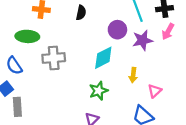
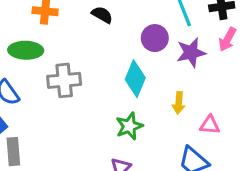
black semicircle: (81, 13) -> (102, 15), turned -72
cyan diamond: (103, 58) -> (135, 79), turned -40
pink triangle: (155, 91) -> (210, 125), turned 48

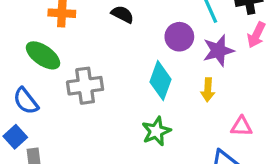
green ellipse: (26, 50) -> (43, 55), turned 36
yellow arrow: (179, 103) -> (208, 90), moved

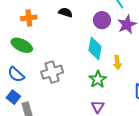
gray cross: (85, 86) -> (52, 72), moved
yellow arrow: (208, 90) -> (117, 62), moved

